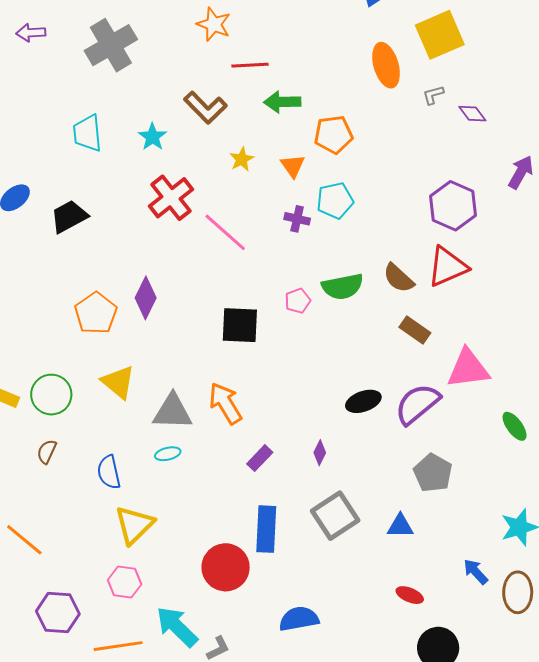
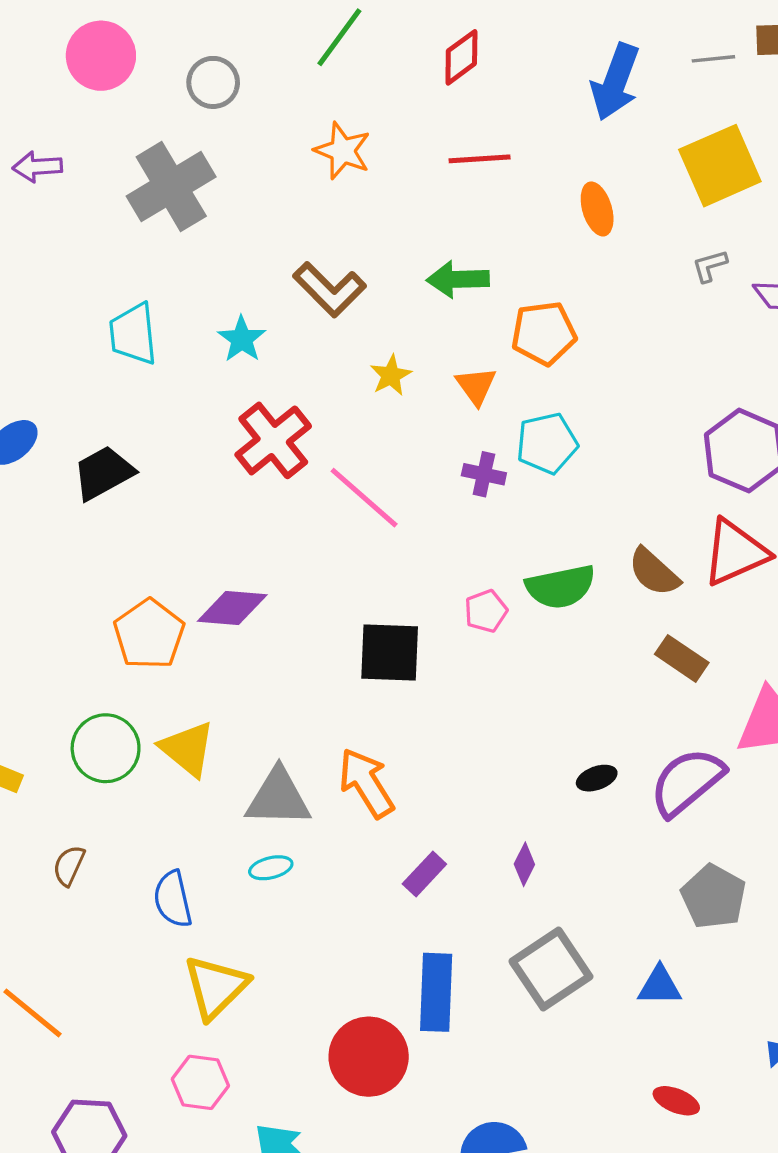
red line: (250, 65) -> (480, 159), moved
orange ellipse: (386, 65) -> (597, 209), moved, size x0.7
purple diamond: (146, 298) -> (232, 608), turned 69
green circle: (51, 395) -> (106, 748), moved
black ellipse: (363, 401) -> (597, 778), size x0.7

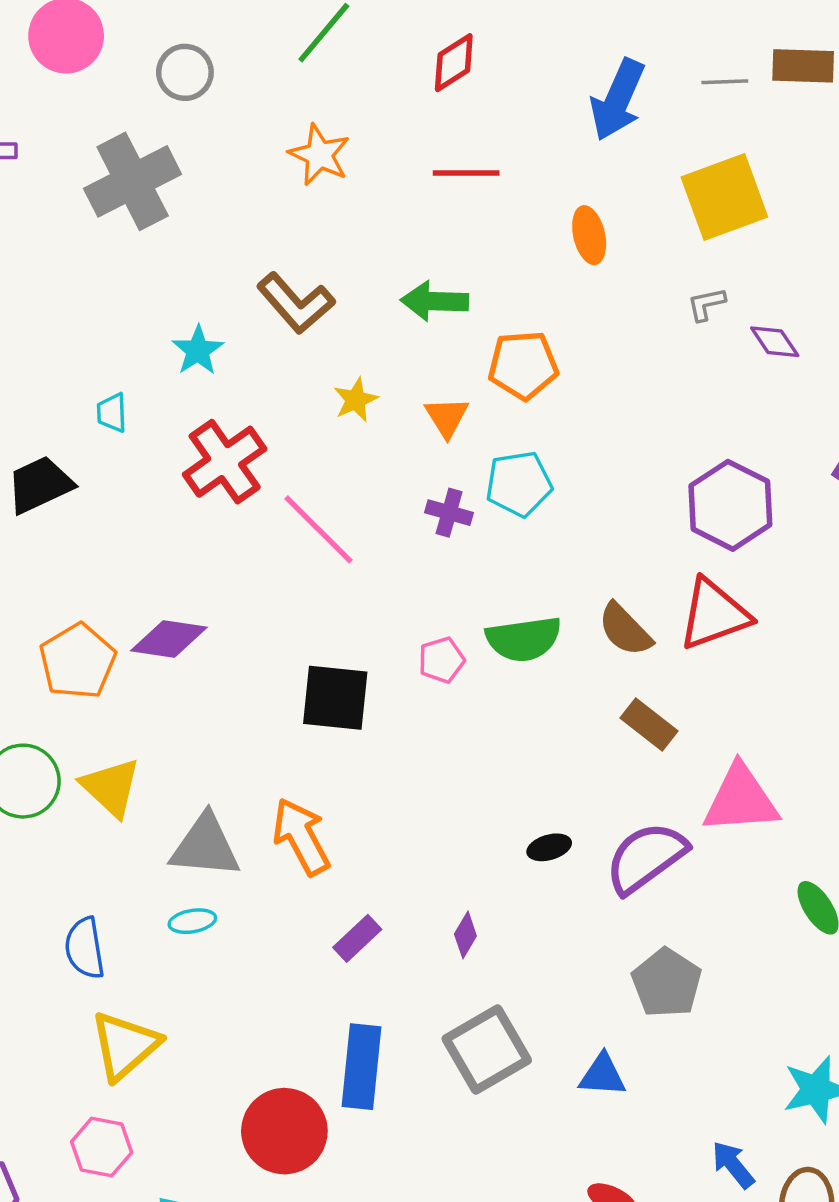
cyan trapezoid: (133, 334) -> (112, 413), moved, size x0.6

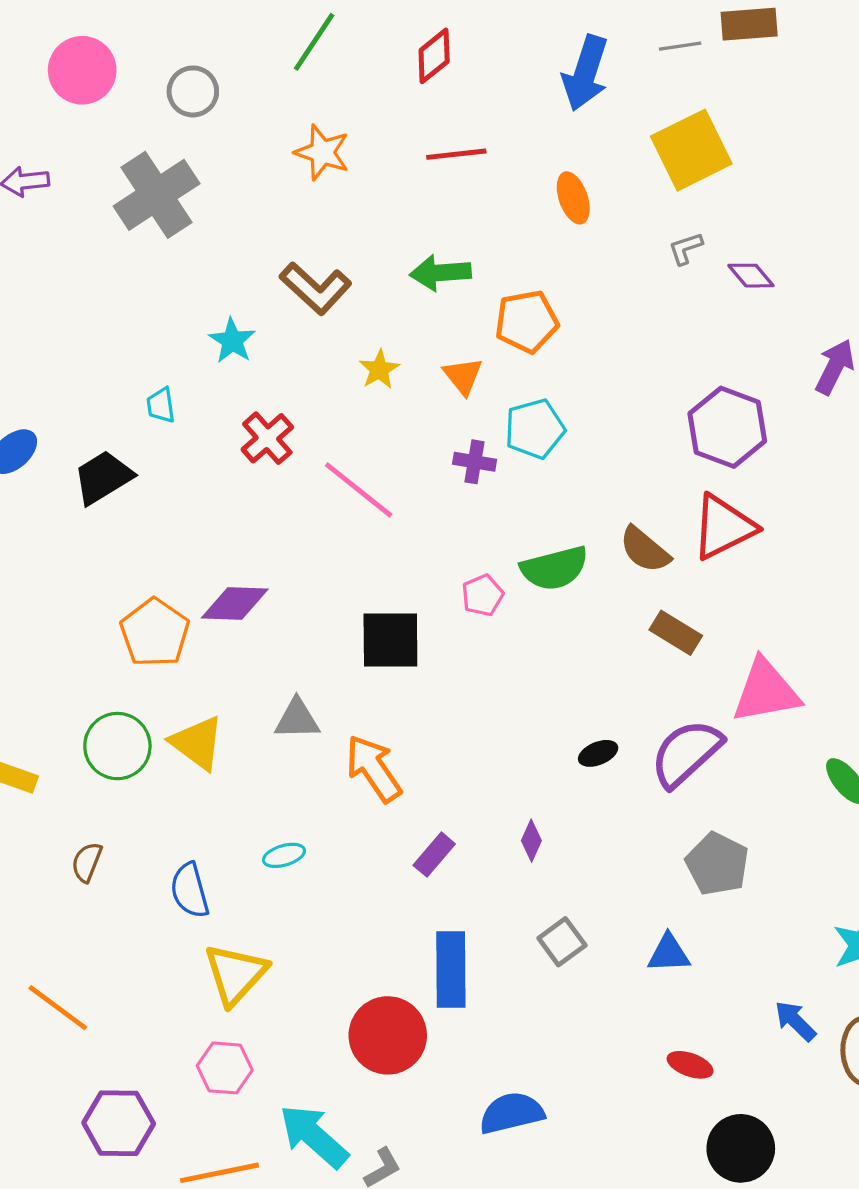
red cross: (225, 462) -> (267, 438), size x0.7
gray triangle: (205, 846) -> (297, 719), moved, size x0.7
gray square: (487, 1049) -> (562, 942), size x0.6

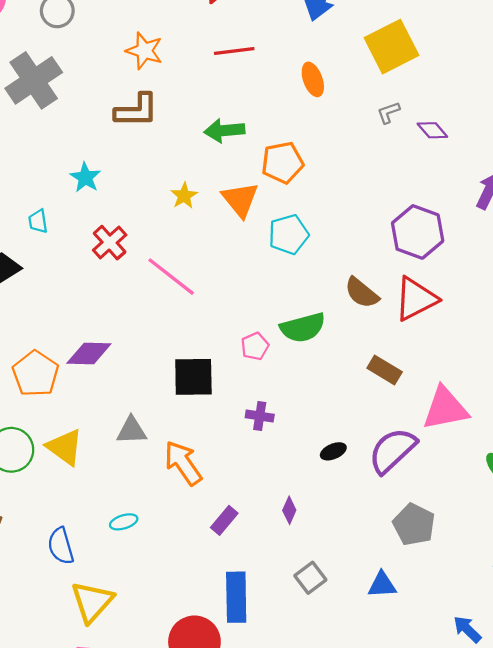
brown L-shape: (316, 288) -> (136, 110), moved, turned -42
orange triangle: (463, 376) -> (240, 199), size x1.4
purple cross: (475, 462) -> (260, 416), moved
brown semicircle: (645, 550) -> (362, 293), moved

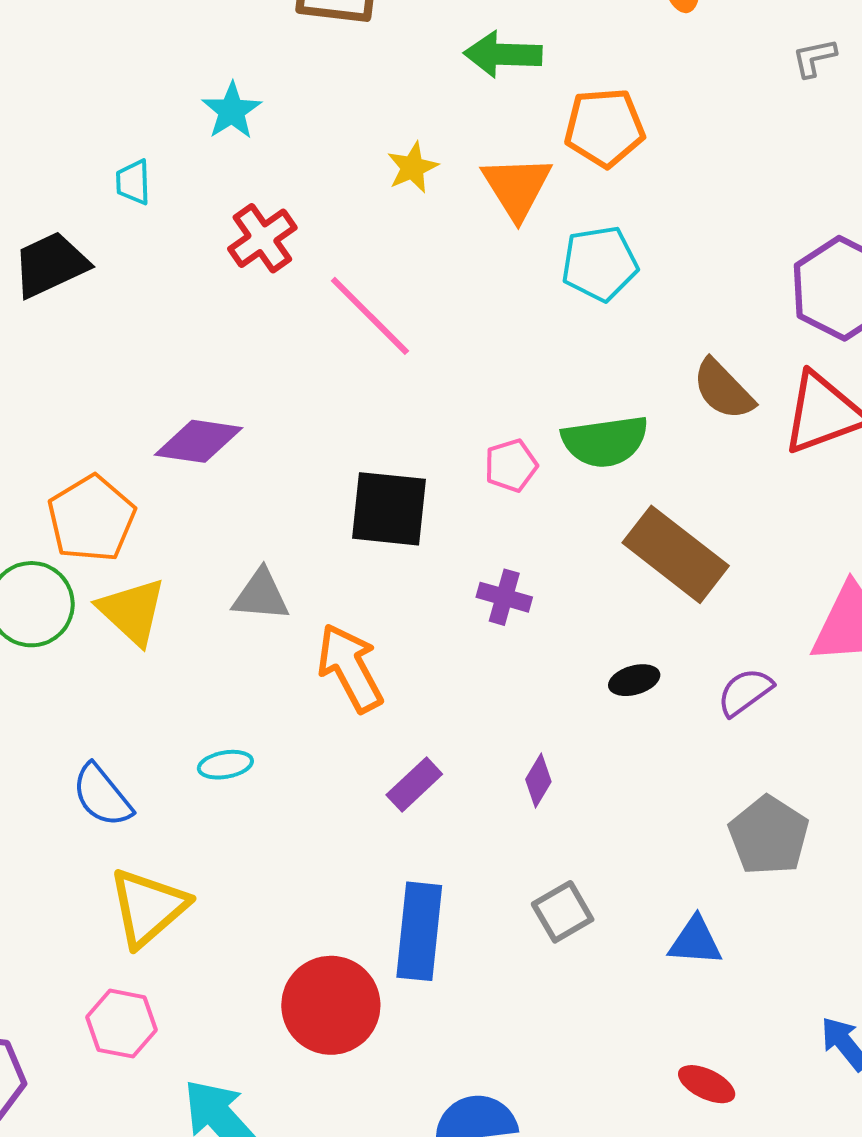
brown rectangle: (385, 370) -> (676, 554), moved, size x1.6
orange pentagon: (36, 374) -> (91, 518), moved
purple semicircle: (392, 451) -> (745, 692), size x0.6
blue semicircle: (61, 546) -> (102, 796), turned -30

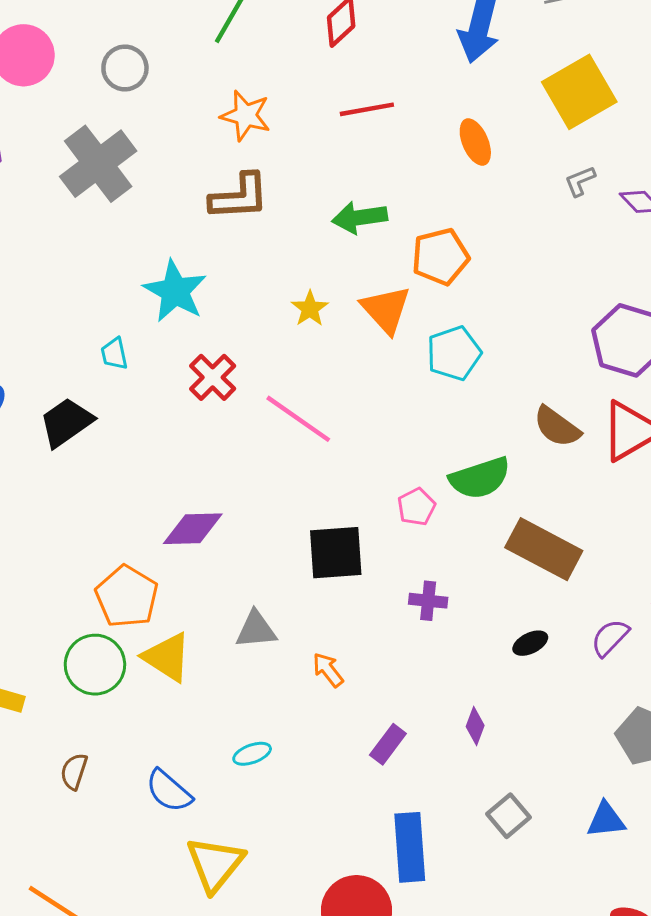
cyan star: (232, 111) -> (175, 291), size x1.5
orange arrow: (350, 668) -> (328, 670), size x0.6

